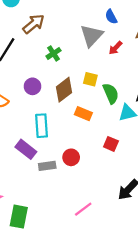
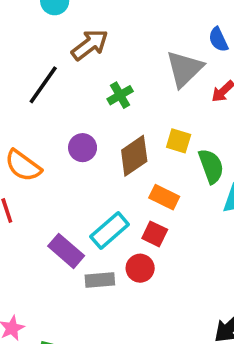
cyan rectangle: (42, 126) -> (110, 230), moved, turned 50
red square: (111, 144) -> (155, 234), moved

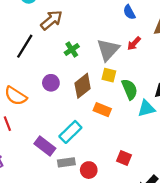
gray triangle: (184, 69) -> (108, 50), moved
red square: (155, 234) -> (124, 158), moved
red circle: (140, 268) -> (89, 170), moved

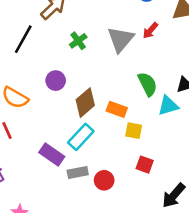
yellow square: (109, 75) -> (134, 131), moved
brown diamond: (83, 86) -> (85, 103), moved

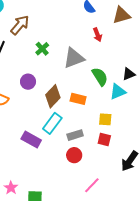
red arrow: (150, 31) -> (97, 35), turned -56
gray triangle: (120, 39) -> (74, 58), moved, turned 35
yellow square: (134, 131) -> (105, 119), moved
gray rectangle: (78, 173) -> (75, 135), moved

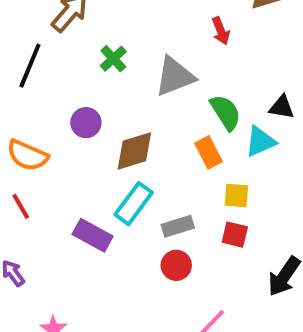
black triangle: (129, 74) -> (282, 107), turned 32
brown diamond: (53, 96) -> (134, 151), turned 30
orange rectangle: (78, 99) -> (208, 152), moved, turned 49

